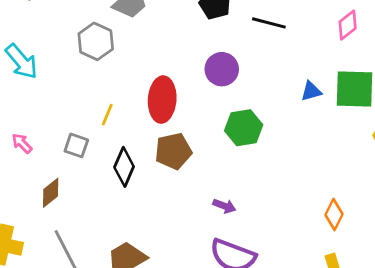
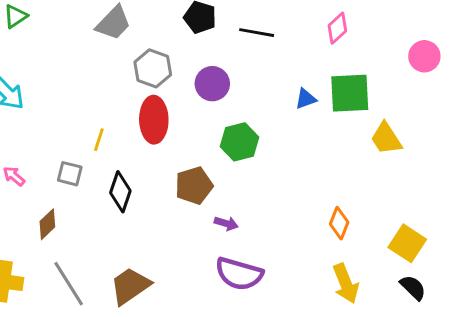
gray hexagon: (96, 41) -> (153, 68), moved
brown pentagon: (173, 151) -> (194, 186), moved

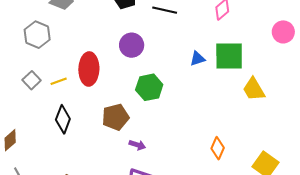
gray hexagon: (153, 68) -> (37, 35), moved
yellow line: (99, 140) -> (59, 81), moved, turned 49
gray square: (70, 174) -> (32, 80), moved, turned 30

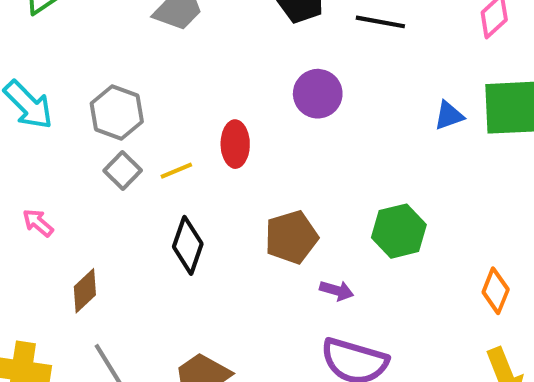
gray hexagon: (37, 35) -> (117, 112), moved
red ellipse: (89, 69) -> (235, 144), size x0.7
green hexagon: (149, 87) -> (399, 231), moved

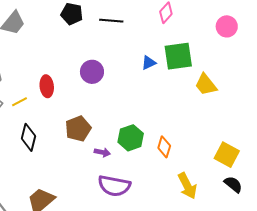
purple circle: (318, 94) -> (92, 72), moved
green hexagon: (399, 231) -> (131, 138), moved
orange diamond: (496, 291) -> (164, 147), moved

